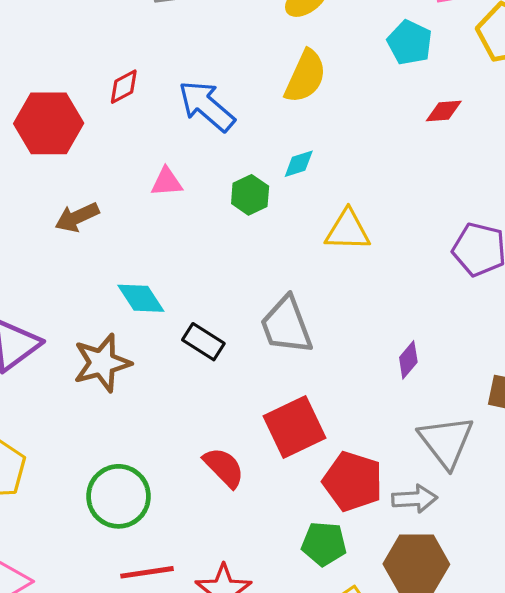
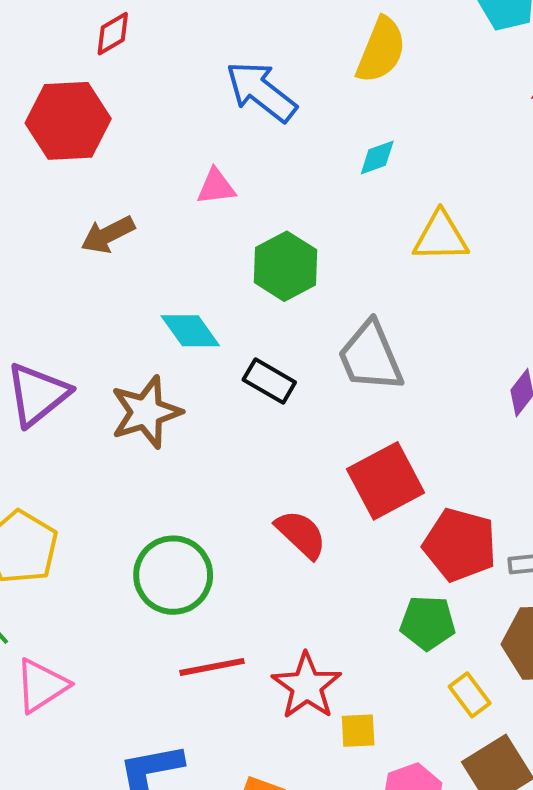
red diamond: (124, 87) -> (113, 34), moved
green hexagon: (250, 195) -> (286, 266), moved, size x1.4

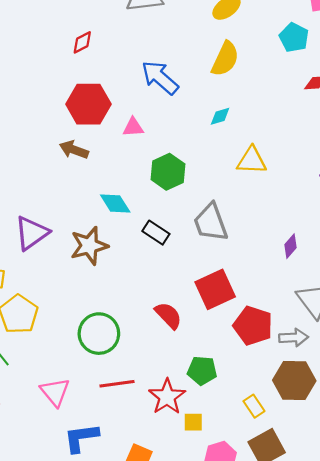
red hexagon: (68, 121) -> (88, 104), moved
brown arrow: (108, 235) -> (74, 150), turned 44
green pentagon: (428, 623) -> (202, 371), moved
pink triangle: (42, 686) -> (55, 392), moved, turned -40

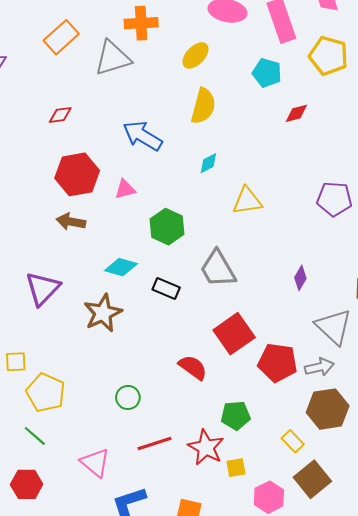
red diamond: (82, 42) -> (60, 115), turned 30
cyan diamond: (115, 203) -> (121, 267), turned -32
purple triangle: (32, 233) -> (43, 289), moved
green circle: (99, 334) -> (128, 397), size x0.6

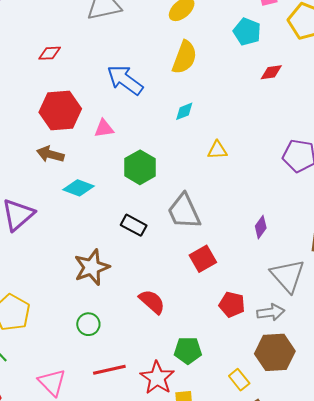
yellow triangle: (247, 201) -> (217, 150), size x0.7
cyan diamond: (121, 267) -> (79, 188), moved
brown star: (103, 313) -> (92, 267), moved
red square: (234, 334) -> (203, 259), moved, size x0.7
red pentagon: (278, 363) -> (232, 304), size x0.7

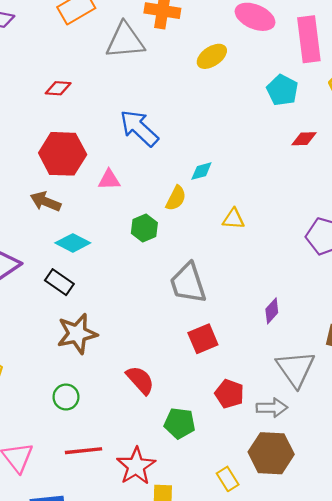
yellow semicircle: (185, 57) -> (176, 198), moved, size x0.7
green hexagon: (140, 167) -> (144, 228), size x0.7
black rectangle: (134, 225) -> (59, 282), moved
green pentagon: (188, 350) -> (180, 423), moved

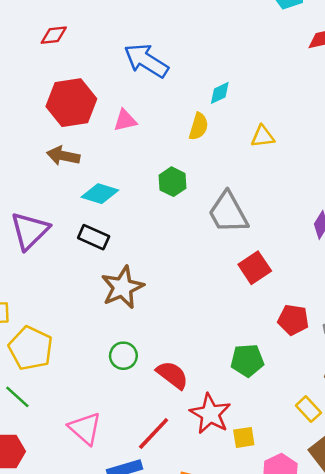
green hexagon: (144, 228) -> (172, 182), moved
red semicircle: (140, 380) -> (172, 375), moved
red line: (83, 451) -> (154, 433), moved, turned -30

